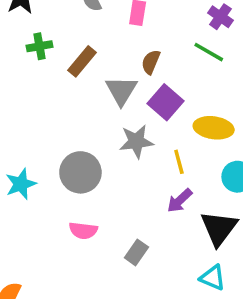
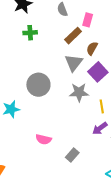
brown rectangle: (82, 61) -> (73, 36), moved
gray circle: (80, 172) -> (38, 85), moved

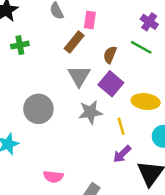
brown semicircle: (92, 48) -> (110, 55), moved

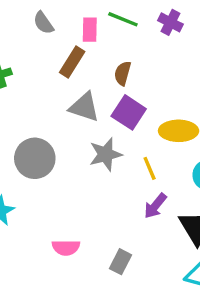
green line: (141, 47) -> (123, 19), moved
gray triangle: (79, 76) -> (84, 107), turned -35

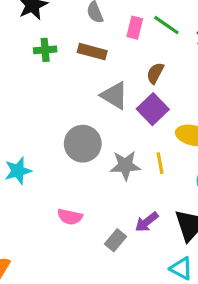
brown rectangle: (72, 62) -> (92, 52), moved, turned 60
gray star: (106, 154) -> (125, 165), moved
gray circle: (35, 158) -> (83, 144), moved
purple arrow: (155, 206) -> (147, 222), moved

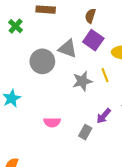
green cross: (45, 50) -> (16, 26), moved, turned -32
gray triangle: (114, 95) -> (68, 49), moved
gray circle: (83, 144) -> (42, 61), moved

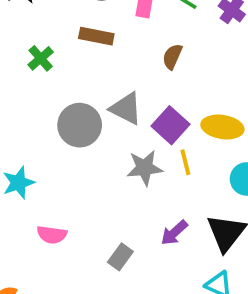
purple square: (93, 40) -> (171, 125), moved
pink semicircle: (52, 122) -> (52, 235), moved
gray rectangle: (85, 132) -> (120, 257), moved

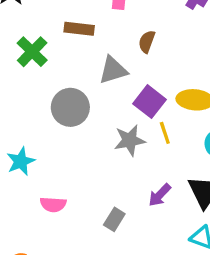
green cross: (41, 58) -> (32, 52), size x1.4
gray triangle: (126, 108) -> (113, 70), moved, turned -40

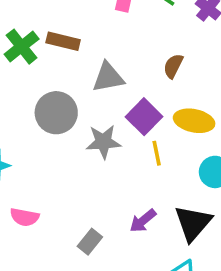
brown rectangle: (79, 29) -> (63, 41), moved
brown semicircle: (147, 42) -> (173, 66), moved
gray star: (130, 140) -> (103, 142), moved

